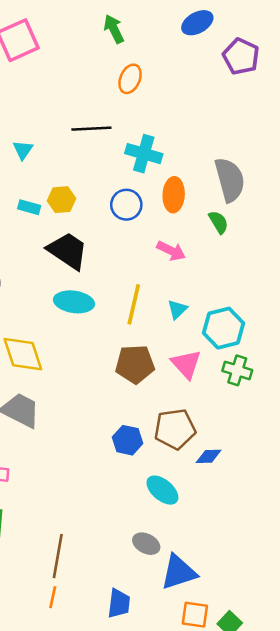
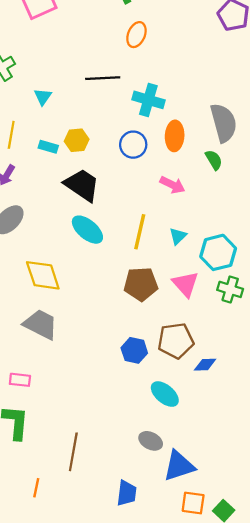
cyan ellipse: (74, 302) -> (87, 230), turned 32
orange line: (53, 597) -> (36, 488), moved

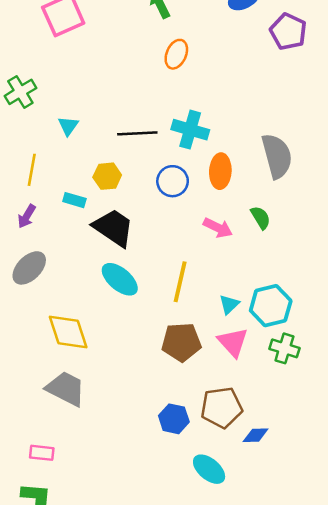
black line: (103, 78) -> (137, 133), moved
cyan rectangle: (48, 147) -> (74, 200), moved
green semicircle: (214, 160) -> (261, 218), moved
cyan triangle: (178, 236) -> (229, 304), moved

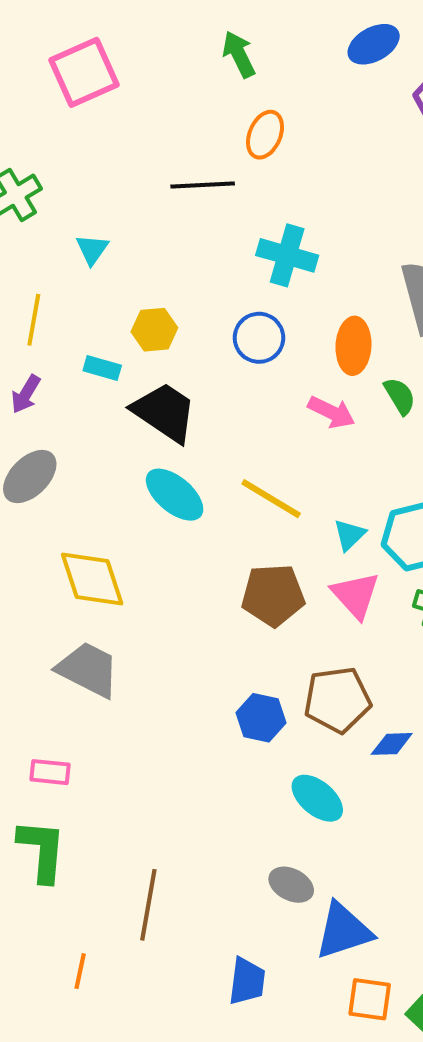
black line: (137, 133) -> (203, 185), moved
orange ellipse: (220, 171) -> (353, 346), moved
yellow line: (180, 282) -> (271, 499), turned -72

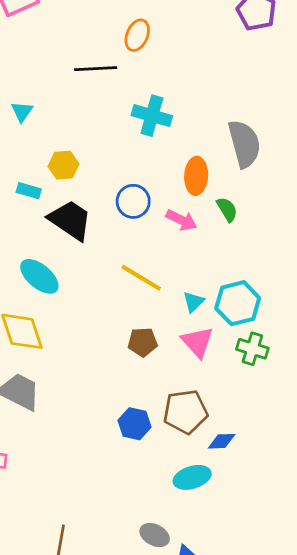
blue circle: (259, 338) -> (133, 201), moved
cyan ellipse: (175, 495) -> (39, 276), moved
brown pentagon: (273, 595) -> (143, 342), size x0.7
cyan ellipse: (317, 798) -> (192, 477), moved, turned -57

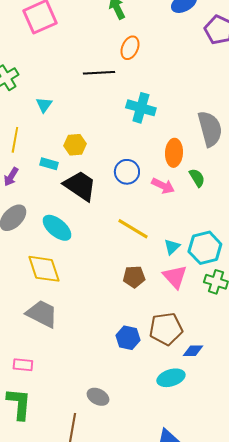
gray ellipse: (155, 535) -> (98, 397), moved

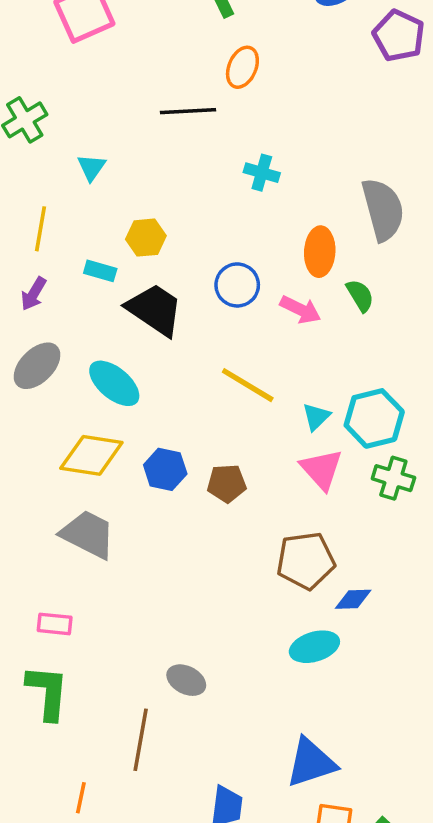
cyan cross: (141, 108) -> (262, 173), size x0.7
yellow diamond: (44, 269) -> (91, 455), turned -63
brown pentagon: (134, 277) -> (227, 483), moved
blue hexagon: (128, 338) -> (165, 469), moved

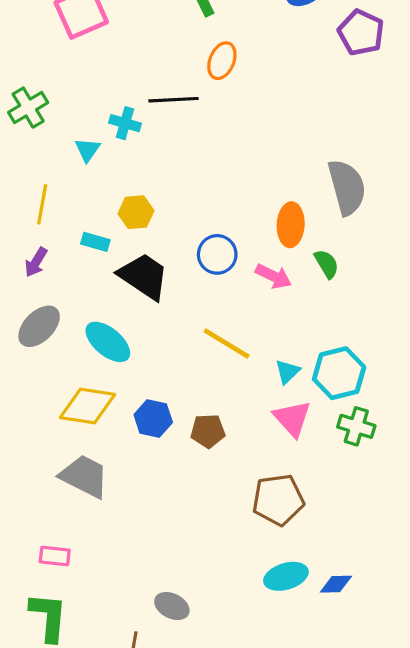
cyan cross: (262, 173) -> (125, 123), moved
blue diamond: (353, 599) -> (336, 584), moved

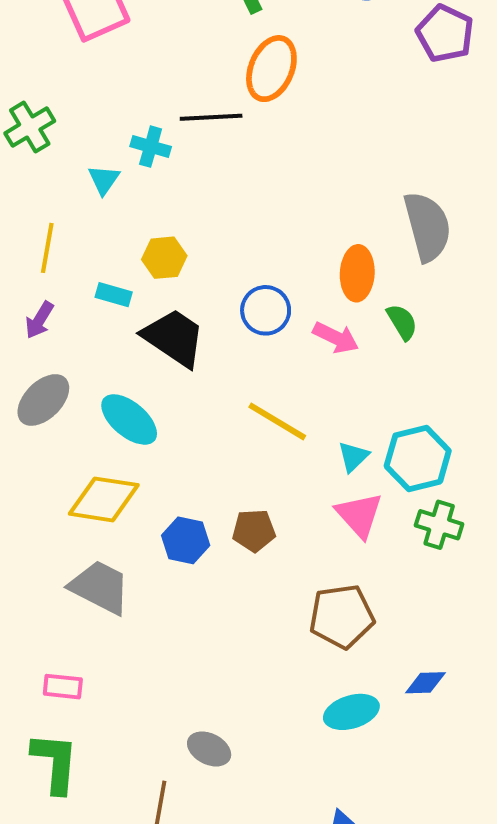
orange ellipse: (222, 61) -> (271, 69), size x1.4
blue hexagon: (153, 418) -> (186, 540), moved
blue diamond: (336, 584) -> (425, 683), moved

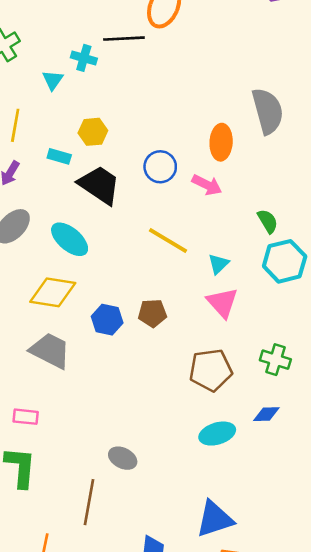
green semicircle: (402, 322) -> (268, 221), moved
cyan hexagon: (418, 458) -> (285, 261), moved
green cross: (439, 525) -> (275, 360), moved

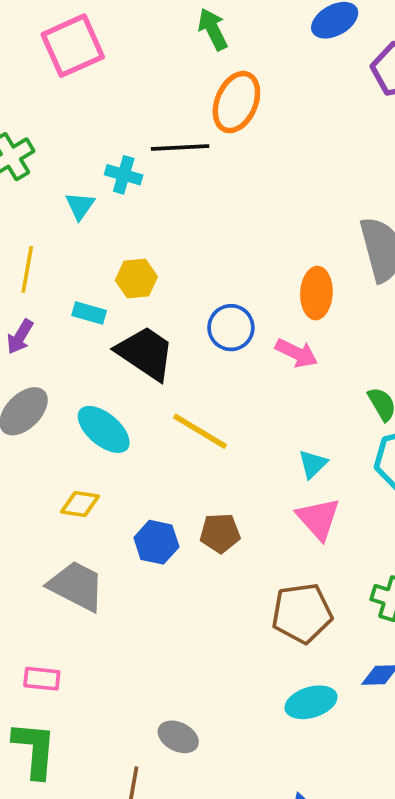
yellow line: (168, 241) -> (200, 431), moved
yellow diamond: (53, 292) -> (80, 504), size x0.6

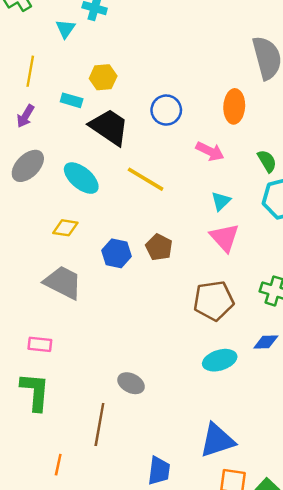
orange ellipse: (316, 293) -> (234, 106), moved
pink arrow: (296, 353) -> (210, 151), moved
brown pentagon: (220, 533) -> (159, 247), turned 30

